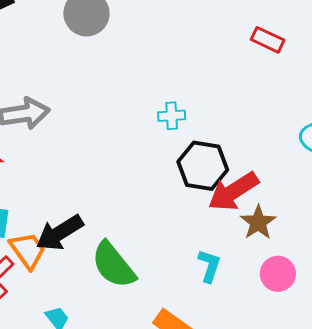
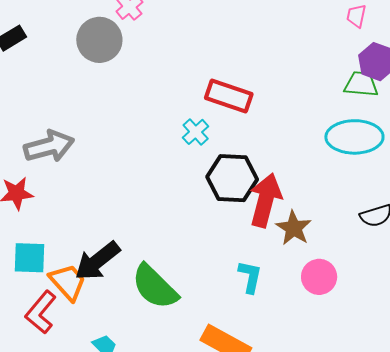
red rectangle: (268, 40) -> (229, 96), moved, size x1.4
cyan cross: (172, 116) -> (196, 132), turned -32
red arrow: (233, 191) -> (265, 200), turned 144

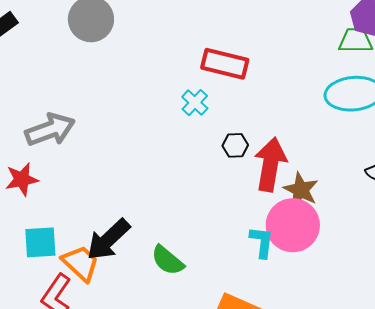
black hexagon: (232, 178) -> (235, 145), size x0.5
pink circle: (319, 277) -> (293, 225), moved, size x1.5
green semicircle: (155, 287) -> (168, 260), size x0.7

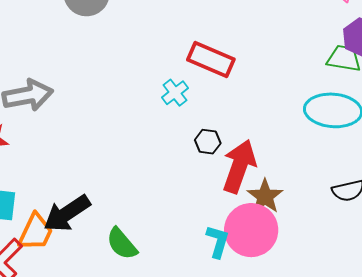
orange trapezoid: (81, 263) -> (36, 232), turned 63

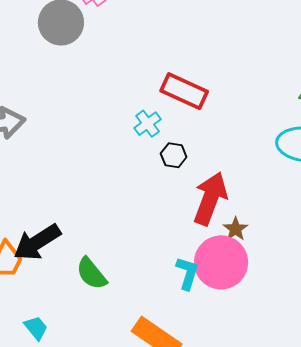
black hexagon: (208, 142) -> (174, 155), moved
brown star: (265, 196) -> (236, 229), size x0.7

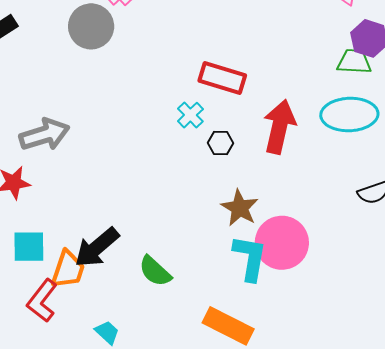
red arrow: (210, 198) -> (279, 127), moved
brown star: (236, 229) -> (240, 208), moved, size x1.5
cyan L-shape: (187, 273) -> (250, 258), size x1.4

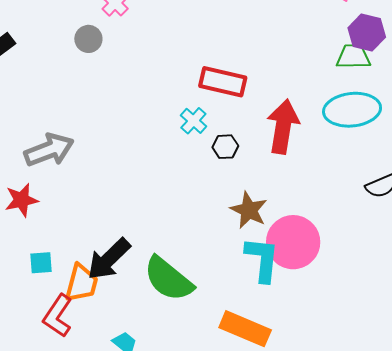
gray circle: (91, 26) -> (88, 39), size x0.6
cyan square: (29, 247) -> (41, 263), size x0.7
green semicircle: (155, 271) -> (168, 279), size x1.5

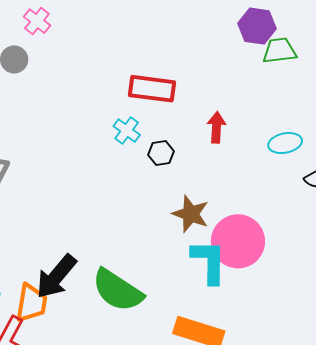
purple hexagon: (367, 33) -> (257, 26), moved
cyan ellipse: (352, 110) -> (285, 143), moved, size x0.6
red arrow: (283, 127) -> (216, 127), size x0.6

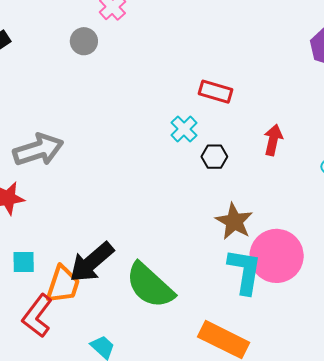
red rectangle: (152, 89) -> (216, 92), size x0.7

